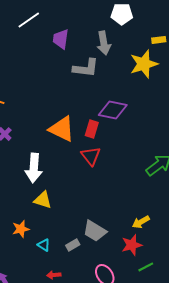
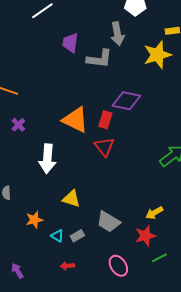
purple trapezoid: (61, 39) -> (70, 43), moved
yellow triangle: (43, 200) -> (71, 199), moved
gray rectangle: (73, 245) -> (77, 236), moved

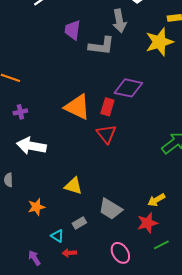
purple cross: (18, 125) -> (20, 112), turned 32
white arrow: (47, 159) -> (31, 146), moved, turned 96
cyan triangle: (57, 236) -> (57, 236), moved
purple arrow: (17, 271) -> (34, 258), moved

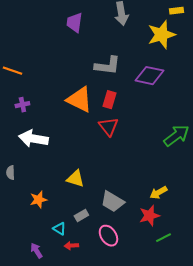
gray L-shape: (101, 46) -> (107, 66), moved
purple diamond: (128, 88) -> (149, 76), moved
pink ellipse: (120, 253) -> (108, 236), moved

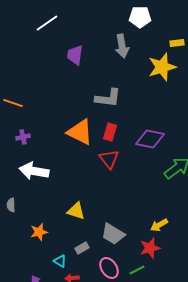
purple diamond: (149, 76) -> (150, 139), moved
green line: (163, 238) -> (137, 270), moved

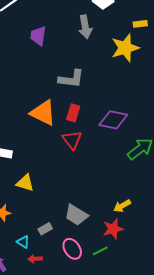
yellow triangle: (76, 211) -> (25, 183), moved

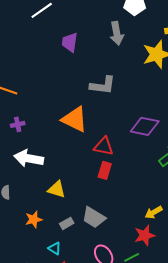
red rectangle: (73, 113) -> (105, 170), moved
red triangle: (72, 140) -> (104, 146), turned -40
gray trapezoid: (76, 215) -> (94, 217), moved
gray rectangle: (45, 229) -> (67, 223), moved

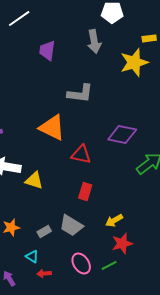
red rectangle: (105, 170) -> (85, 191), moved
yellow triangle: (57, 189) -> (34, 180), moved
yellow arrow: (154, 212) -> (114, 220), moved

